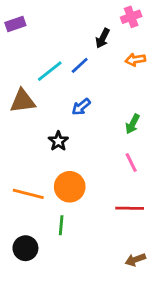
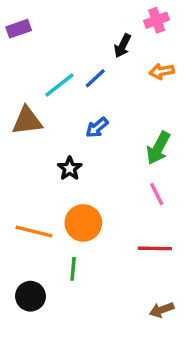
green arrow: (133, 124) -> (158, 148), size x1.4

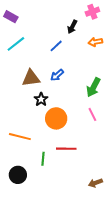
purple rectangle: (19, 29) -> (11, 17), turned 48
cyan line: (59, 85) -> (16, 44), moved
brown triangle: (27, 121) -> (31, 78), moved
orange circle: (83, 223) -> (56, 118), moved
red line: (155, 248) -> (66, 149), moved

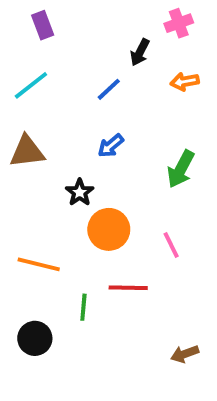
purple rectangle: (11, 17) -> (43, 25), moved, turned 40
brown triangle: (31, 78) -> (27, 152), moved
pink line: (92, 114) -> (171, 245), moved

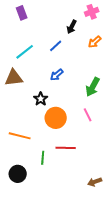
orange arrow: (185, 82) -> (95, 42), turned -32
cyan line: (31, 85) -> (25, 52), moved
pink line: (171, 245) -> (88, 115), moved

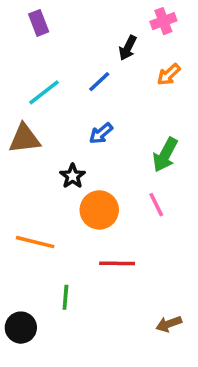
green line: (43, 158) -> (65, 297), moved
black circle: (18, 174) -> (21, 328), moved

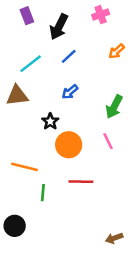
pink cross: (163, 21) -> (101, 15), moved
black arrow: (128, 48) -> (59, 27), moved, size x1.5
green line: (65, 297) -> (43, 193), moved
brown arrow: (169, 324) -> (114, 238), moved

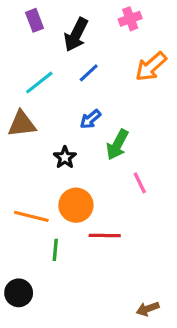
orange arrow: (117, 51) -> (151, 67), size x1.5
green arrow: (114, 107) -> (117, 145), moved
orange circle: (69, 145) -> (76, 205), moved

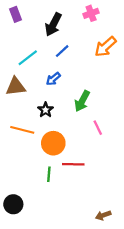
purple rectangle: (35, 20) -> (16, 14), moved
blue arrow: (90, 119) -> (53, 79), moved
orange line: (31, 216) -> (22, 130), moved
green line: (55, 250) -> (49, 174), moved

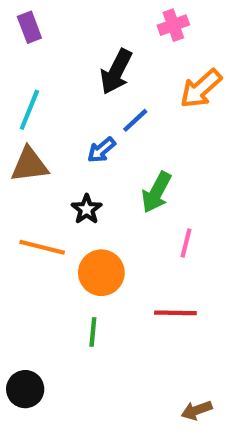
black arrow: (53, 24) -> (116, 72), moved
blue line: (62, 51) -> (135, 120), moved
cyan line: (28, 58) -> (29, 110), moved, turned -30
pink line: (98, 128) -> (186, 243), turned 40
red line: (73, 164) -> (175, 313), moved

